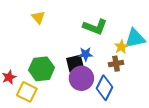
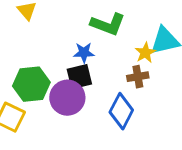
blue star: (86, 54) -> (84, 53), moved
purple circle: (81, 78) -> (67, 98), moved

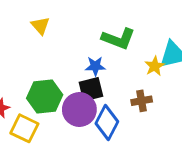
brown cross: (138, 77) -> (142, 101), moved
blue diamond: (121, 111) -> (107, 123), moved

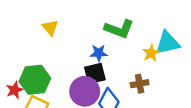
yellow triangle: (40, 26) -> (50, 28), moved
green hexagon: (45, 96) -> (35, 80), moved

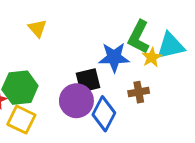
green L-shape: (119, 29) -> (139, 37), moved, turned 96
blue star: (99, 53) -> (114, 57), moved, size x1.5

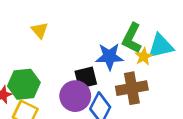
brown cross: (139, 92) -> (132, 88), size x1.6

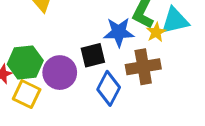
purple circle: (75, 96) -> (60, 73), moved

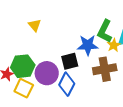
blue diamond: (109, 88) -> (67, 84), moved

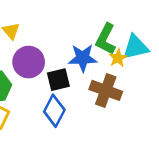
brown cross: (105, 69) -> (106, 90), turned 30
purple circle: (47, 73) -> (29, 62), moved

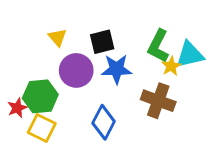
blue star: (83, 58) -> (117, 69), moved
black square: (58, 80) -> (102, 42), moved

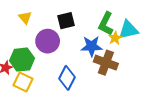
yellow triangle: (58, 37) -> (25, 18), moved
blue star: (117, 69) -> (92, 46), moved

